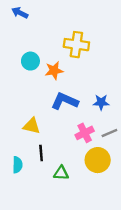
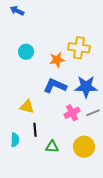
yellow cross: (76, 45) -> (79, 48), moved
orange star: (54, 70) -> (57, 60), moved
blue star: (101, 102) -> (86, 87), size x1.6
yellow circle: (98, 160) -> (84, 147), moved

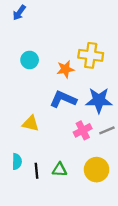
blue arrow: (17, 11) -> (19, 13), turned -80
black line: (35, 130) -> (36, 171), moved

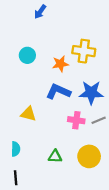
blue arrow: (19, 13) -> (40, 12), moved
pink cross: (83, 130) -> (76, 120), turned 35
black line: (36, 171) -> (16, 178), moved

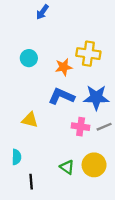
green triangle: (55, 156) -> (67, 167), moved, turned 32
black line: (16, 178) -> (31, 182), moved

